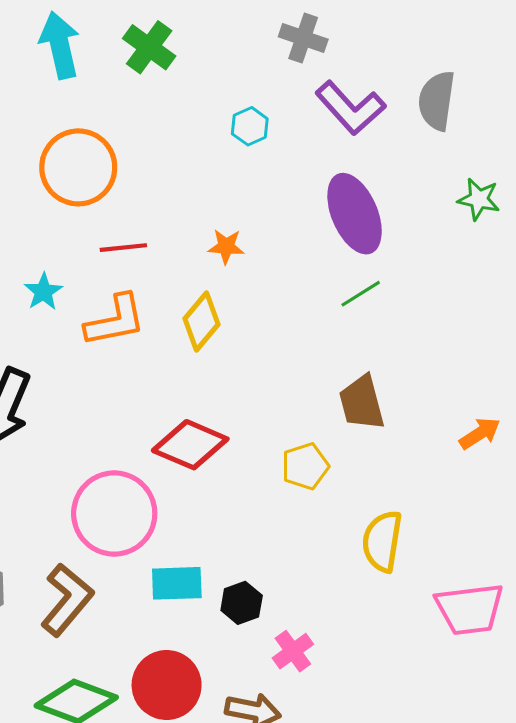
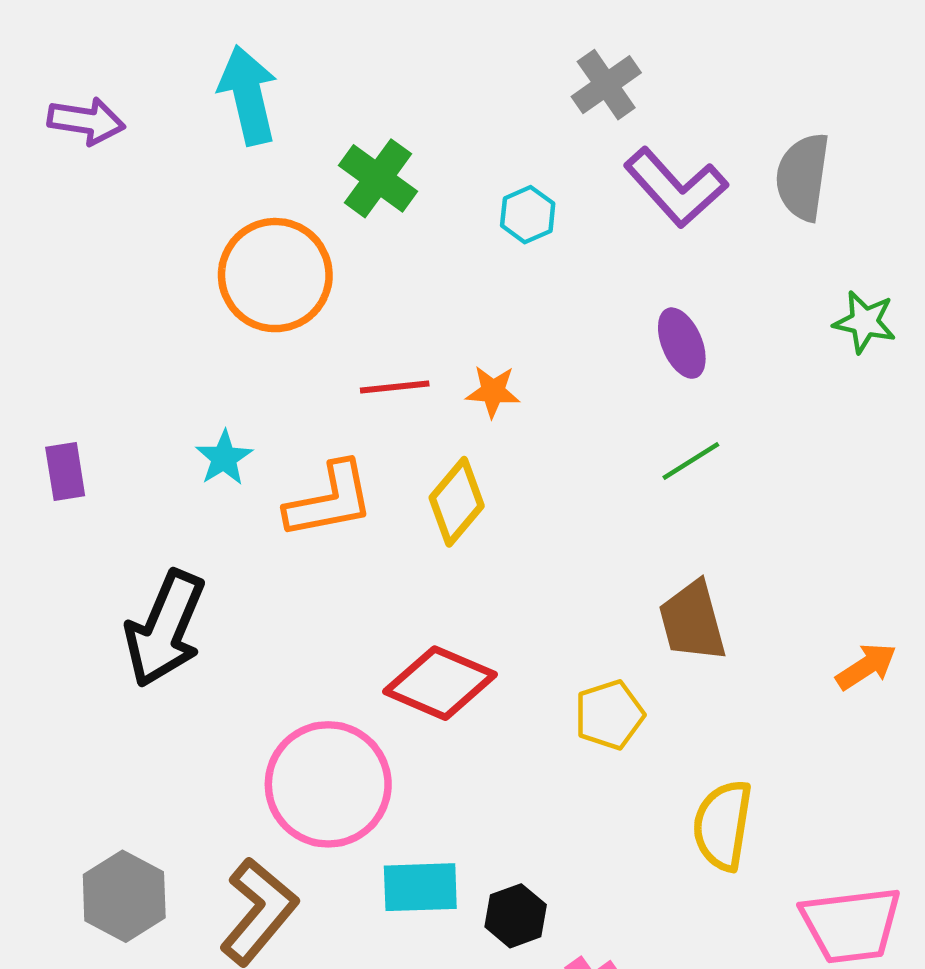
gray cross: (303, 38) -> (606, 85), turned 36
green cross: (149, 47) -> (378, 178), moved
purple ellipse: (355, 214) -> (682, 343), size x0.6
red line: (123, 248) -> (395, 387), moved

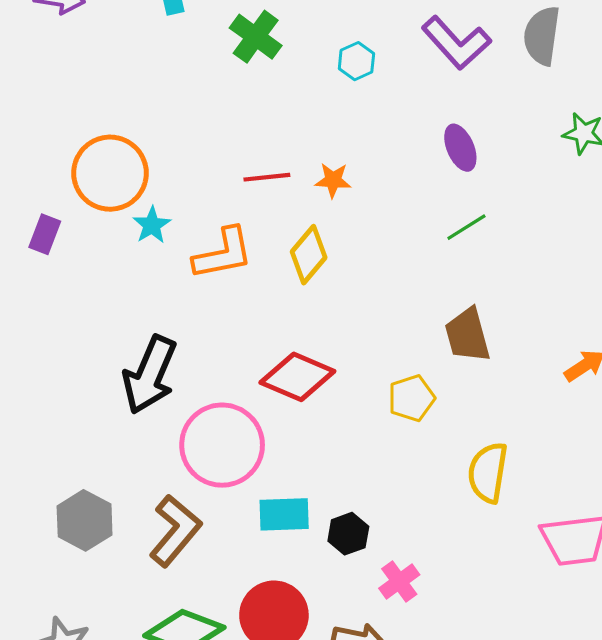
orange circle: (275, 275) -> (110, 173), moved
purple rectangle: (65, 472) -> (45, 234), turned 30
black arrow: (165, 629) -> (150, 375), moved

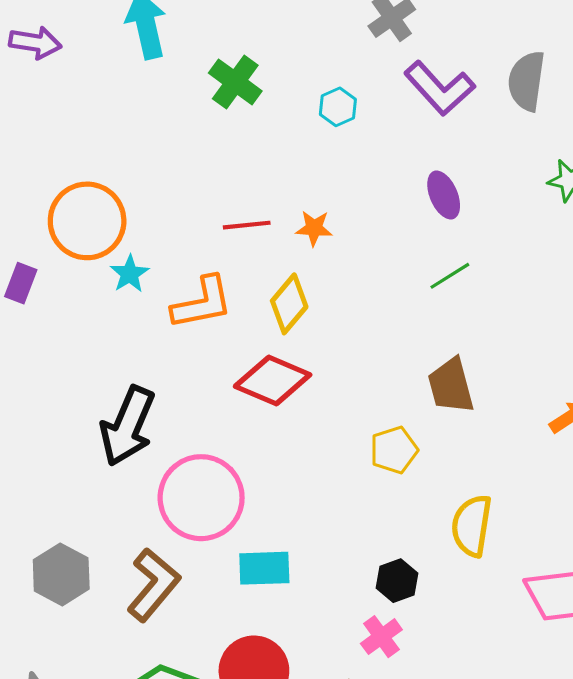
red diamond: (297, 377) -> (273, 381), moved
black hexagon: (348, 534) -> (397, 581), moved

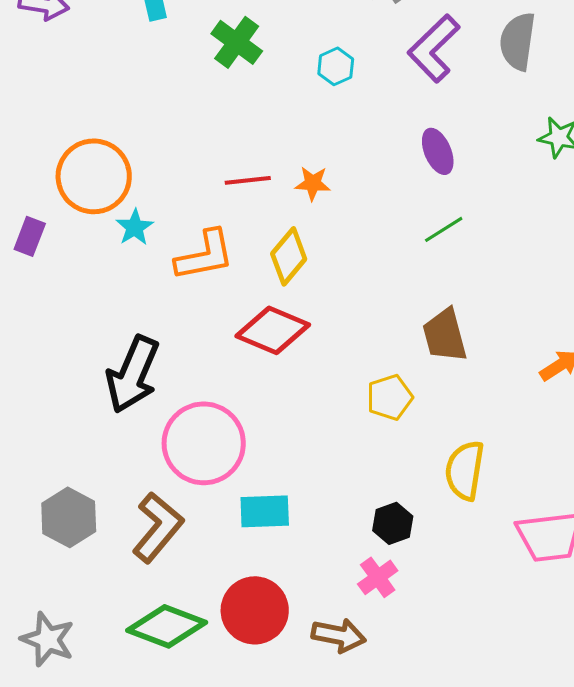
purple L-shape: (440, 88) -> (434, 48), turned 88

